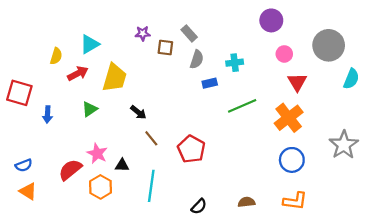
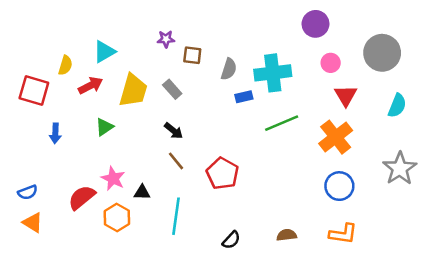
gray rectangle: (189, 33) -> (172, 89), moved
cyan cross: (235, 63) -> (273, 73), size x1.8
cyan semicircle: (351, 79) -> (397, 106), moved
red square: (19, 93) -> (34, 91), moved
black arrow: (138, 112) -> (173, 131), moved

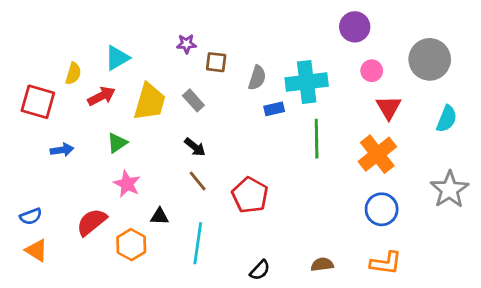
green line: (282, 123) -> (317, 139), turned -68
blue arrow: (55, 133) -> (62, 150), turned -102
pink star: (113, 178) -> (127, 184), moved

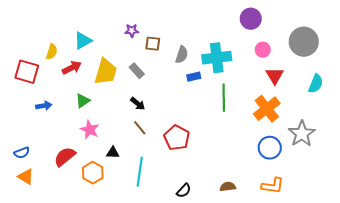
gray star: (449, 190) -> (302, 134), moved

